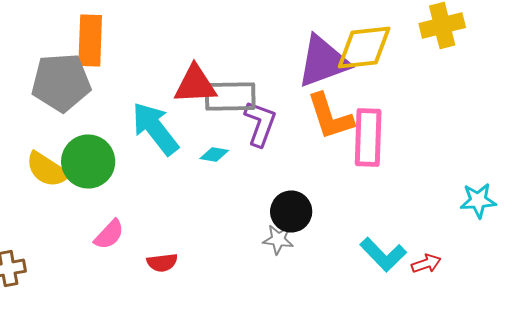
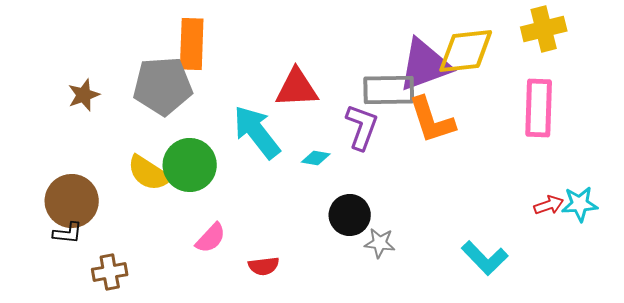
gray rectangle: (230, 96) -> (389, 90), moved
pink rectangle: (368, 138) -> (539, 108), moved
black circle: (291, 212) -> (350, 215), moved
red arrow: (426, 264) -> (549, 205), moved

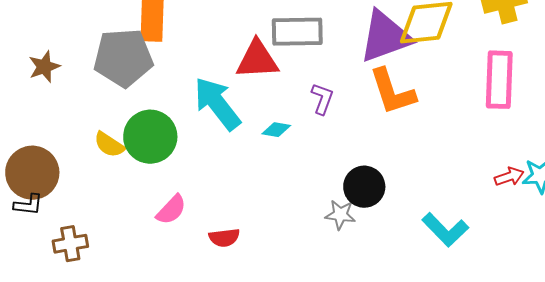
gray rectangle: (389, 90) -> (297, 32), moved
purple L-shape: (362, 127) -> (322, 99), size x0.7
yellow semicircle: (149, 173) -> (109, 145), size x0.7
black circle: (350, 215) -> (364, 187), moved

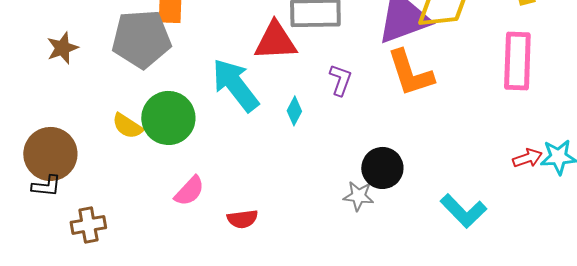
cyan diamond: (276, 130) -> (294, 111), turned -72

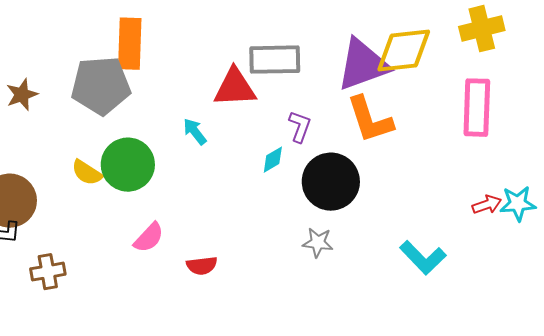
cyan arrow: (235, 85) -> (195, 132), size x0.5
cyan diamond: (294, 111) -> (273, 160), moved, turned 32
black circle: (382, 168) -> (331, 182), moved, size x1.4

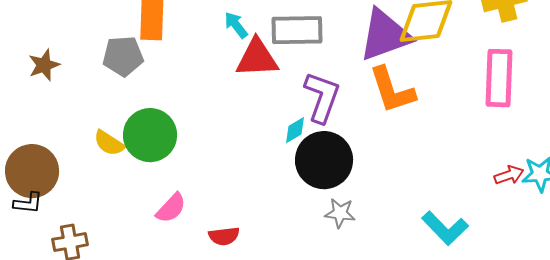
gray pentagon: (101, 86) -> (123, 56), size x0.7
purple L-shape: (300, 127) -> (322, 97), size x1.6
cyan arrow: (195, 132) -> (236, 25), moved
black circle: (331, 182) -> (324, 160), moved

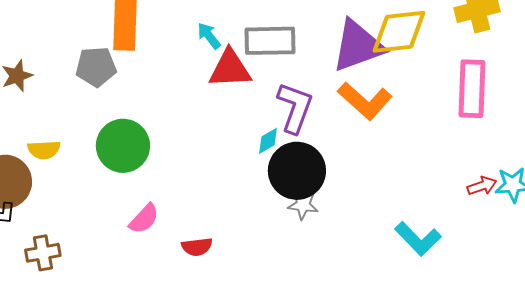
orange L-shape: (392, 90) -> (365, 101), turned -30
yellow semicircle: (109, 143) -> (44, 150), moved, turned -36
gray star: (340, 213) -> (303, 205), moved

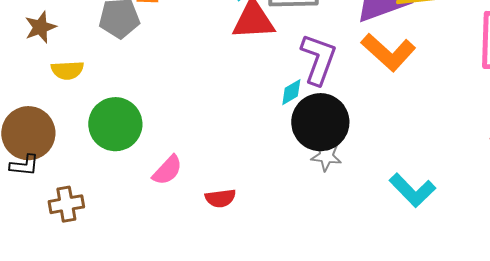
green circle: (123, 146) -> (115, 124), moved
yellow semicircle: (44, 150) -> (67, 70), moved
cyan L-shape: (418, 239) -> (412, 190), moved

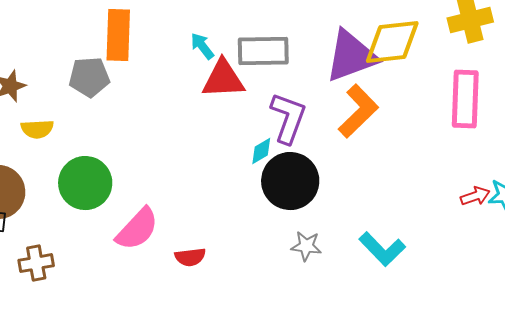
orange L-shape: (388, 52) -> (358, 111), turned -86
gray star: (326, 156) -> (306, 246), moved
pink semicircle: (167, 170) -> (137, 229), size x1.4

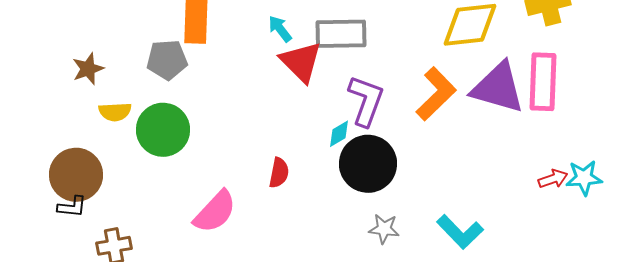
purple triangle: (351, 56) -> (498, 88), moved, turned 36
red triangle: (223, 79) -> (301, 62), turned 48
green circle: (85, 183) -> (163, 130), moved
red semicircle: (190, 257) -> (279, 173), moved, turned -72

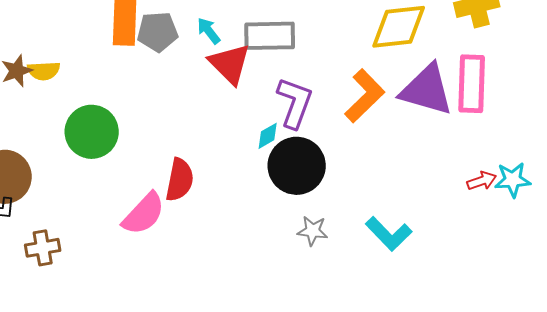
gray pentagon: (167, 60) -> (158, 32), moved
yellow semicircle: (115, 112) -> (44, 71), moved
red semicircle: (279, 173) -> (180, 180), moved, size x1.4

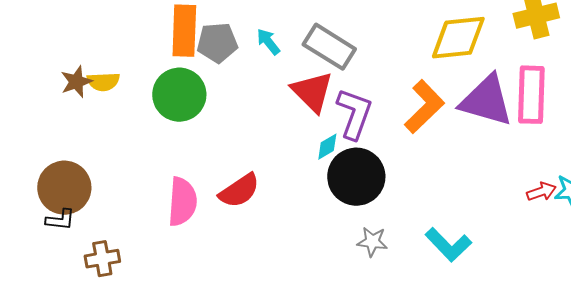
gray rectangle: (270, 36) -> (329, 47), turned 33
red triangle: (230, 64) -> (312, 92), moved
green circle: (92, 132) -> (179, 95), moved
red semicircle: (180, 180) -> (239, 191), turned 45
pink semicircle: (144, 214) -> (182, 202), moved, turned -39

